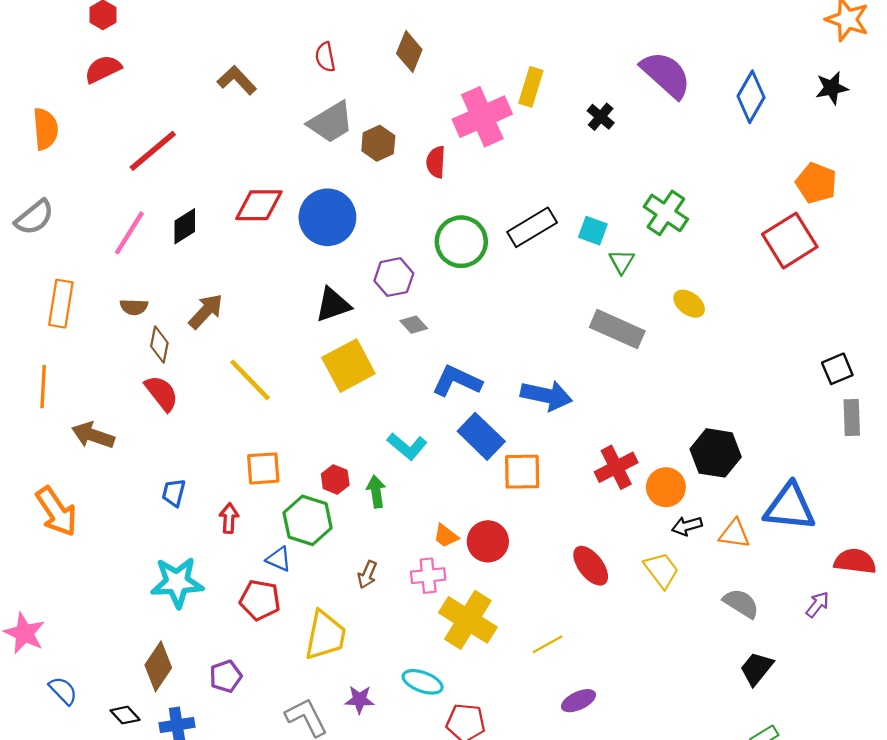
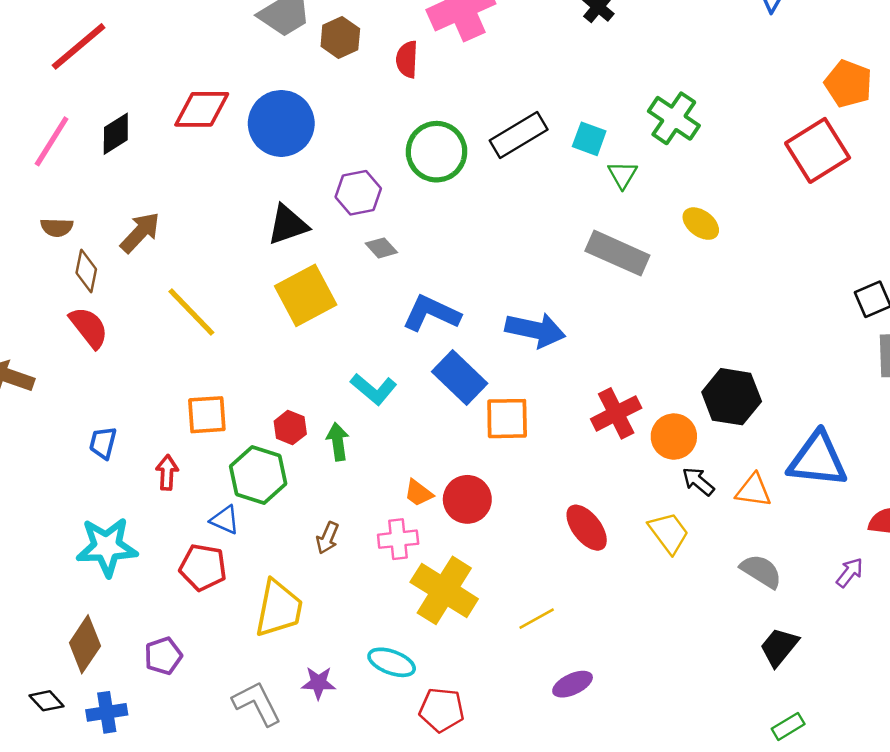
black arrow: (687, 526) -> (698, 481), turned 56

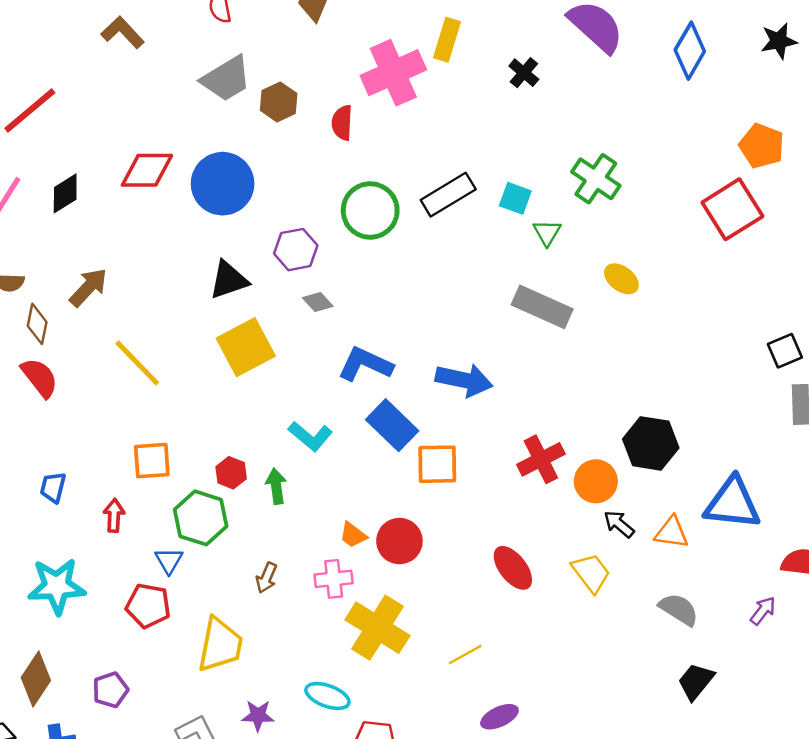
blue triangle: (225, 520) -> (169, 561), turned 36

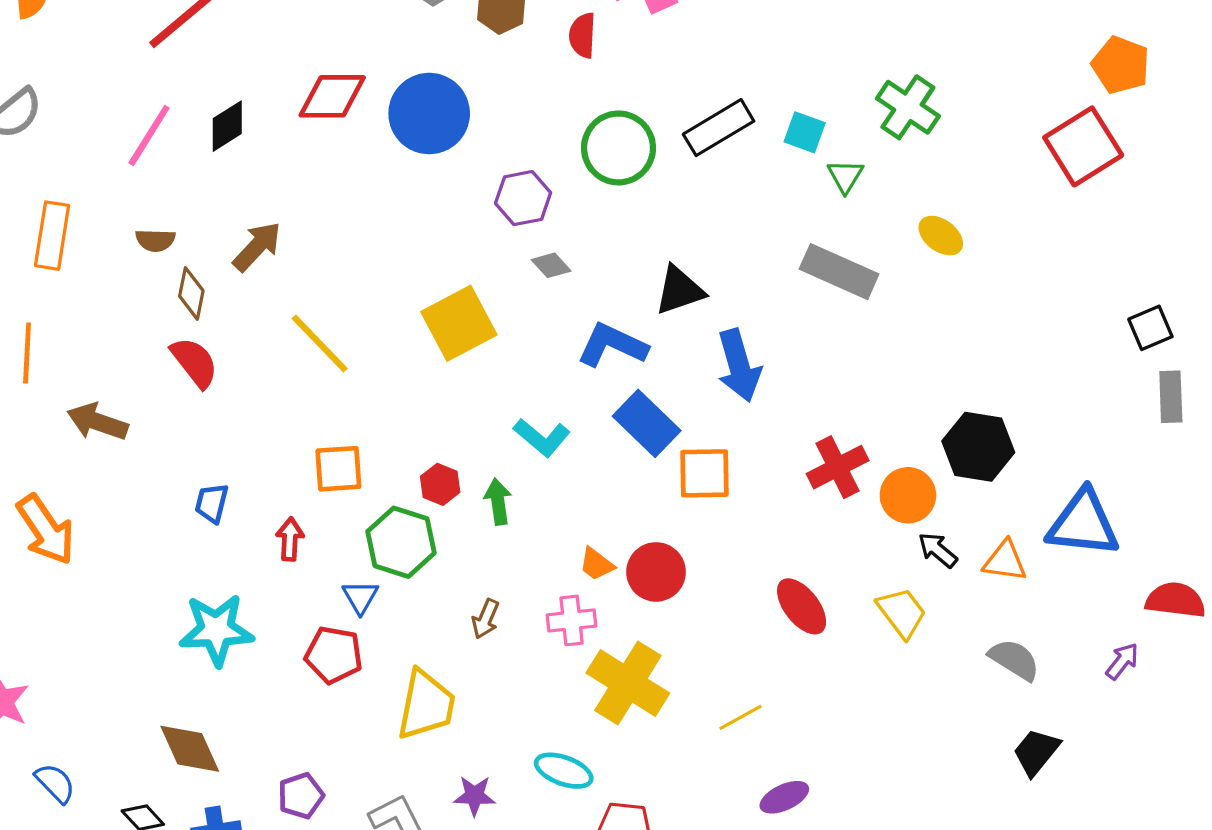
black triangle: (229, 280) -> (679, 290), moved
blue arrow: (464, 380) -> (739, 365), turned 62
brown diamond: (36, 679) -> (190, 749), turned -58
purple pentagon: (110, 690) -> (301, 796), moved

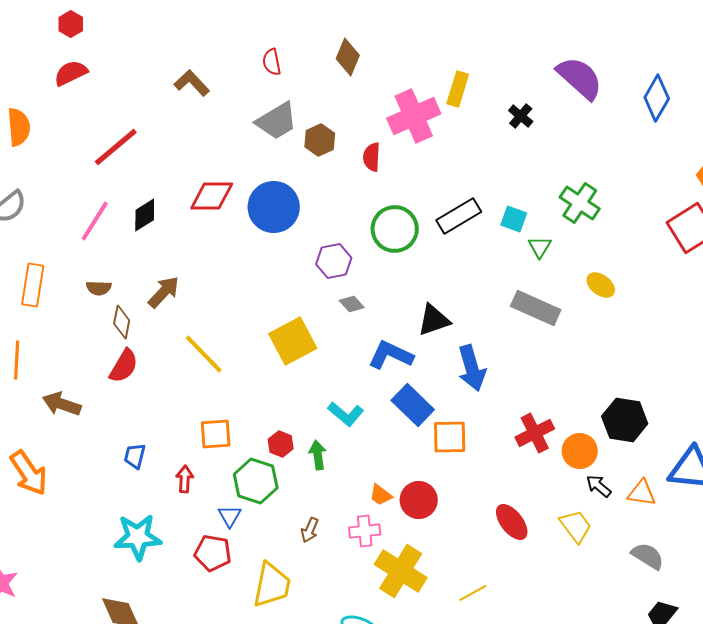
red semicircle: (194, 362) -> (124, 366), turned 69

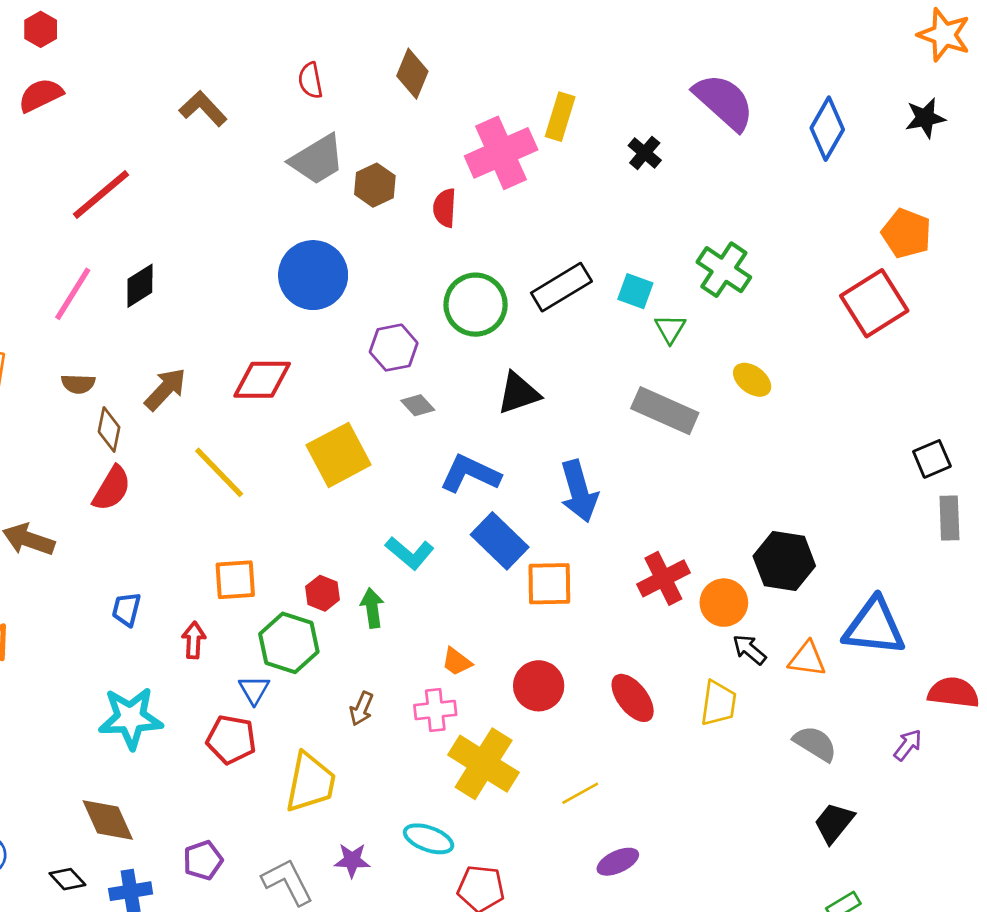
red diamond: (212, 196) -> (262, 380), moved
black triangle: (434, 320) -> (518, 393), moved
red circle: (419, 500) -> (539, 686), moved
yellow trapezoid: (576, 526) -> (718, 703), turned 45

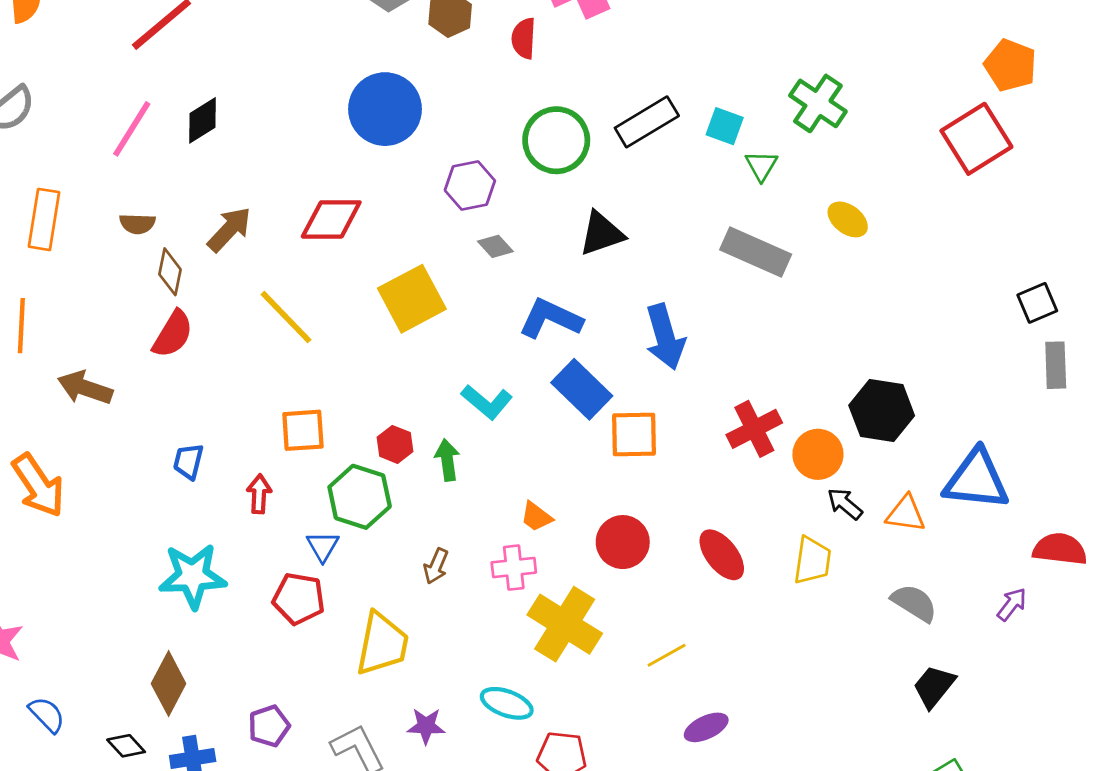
brown diamond: (108, 820) -> (169, 684), turned 52

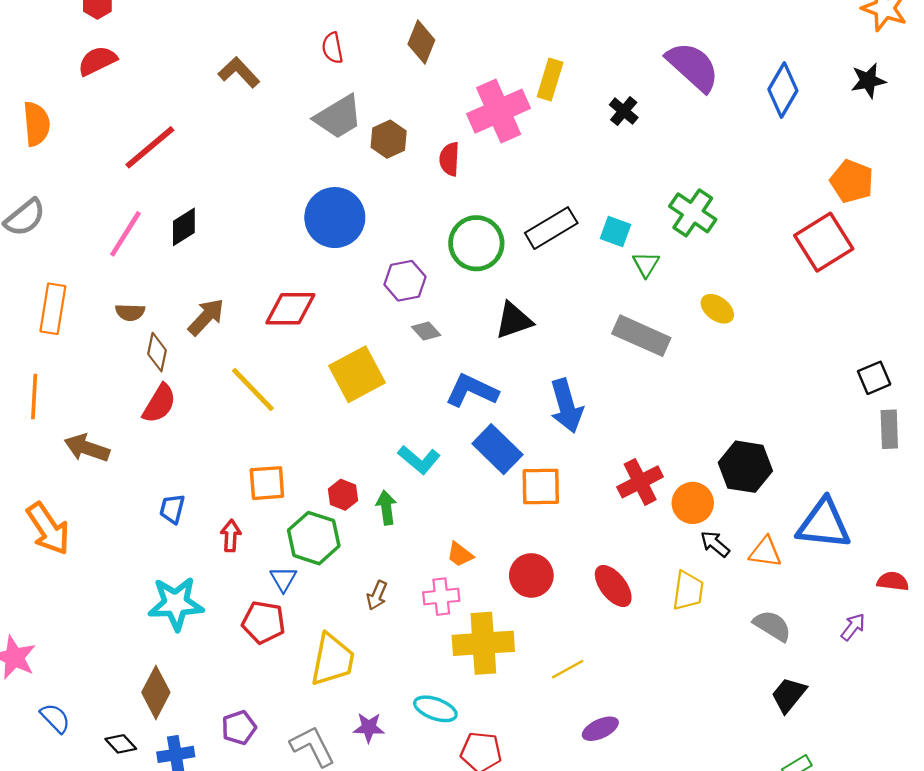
red semicircle: (1060, 549) -> (893, 581), size x0.7
yellow cross: (565, 624) -> (483, 643), turned -36

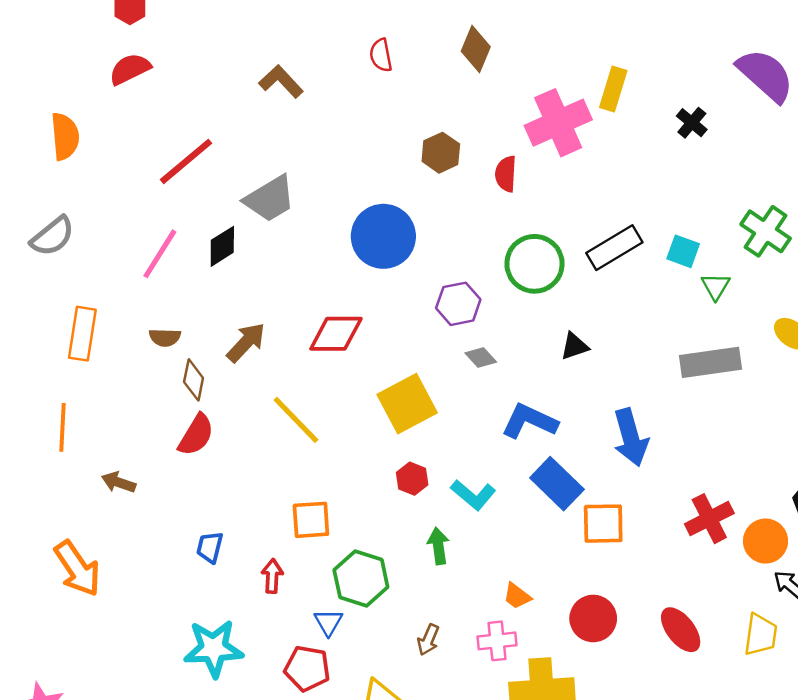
gray trapezoid: (338, 117) -> (270, 199), moved
black triangle: (514, 320) -> (574, 346), size x0.7
gray rectangle: (641, 336) -> (711, 362), turned -32
brown arrow: (87, 448) -> (119, 482), size x0.7
red hexagon: (343, 495) -> (412, 479), moved

